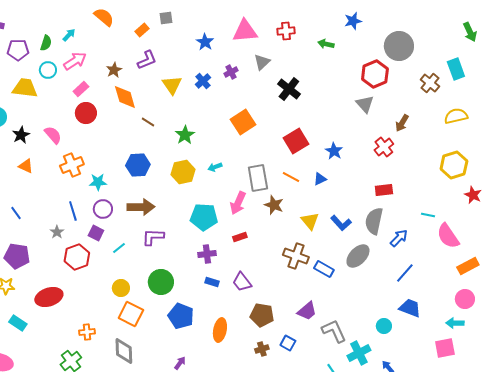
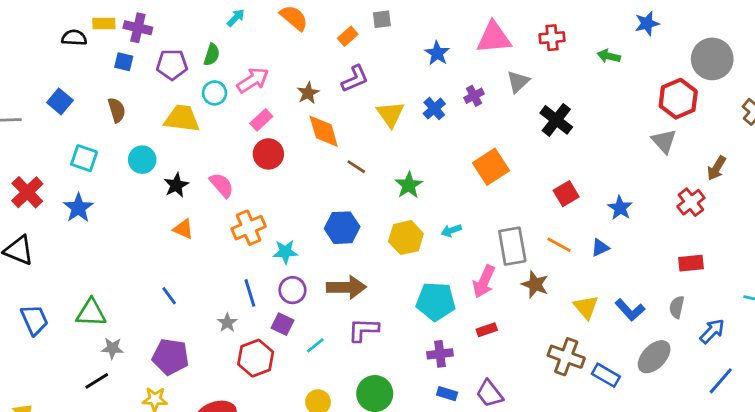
cyan arrow: (69, 35) -> (236, 18), moved
red square: (296, 141) -> (566, 194), size x0.7
gray semicircle: (374, 221) -> (677, 307), size x0.6

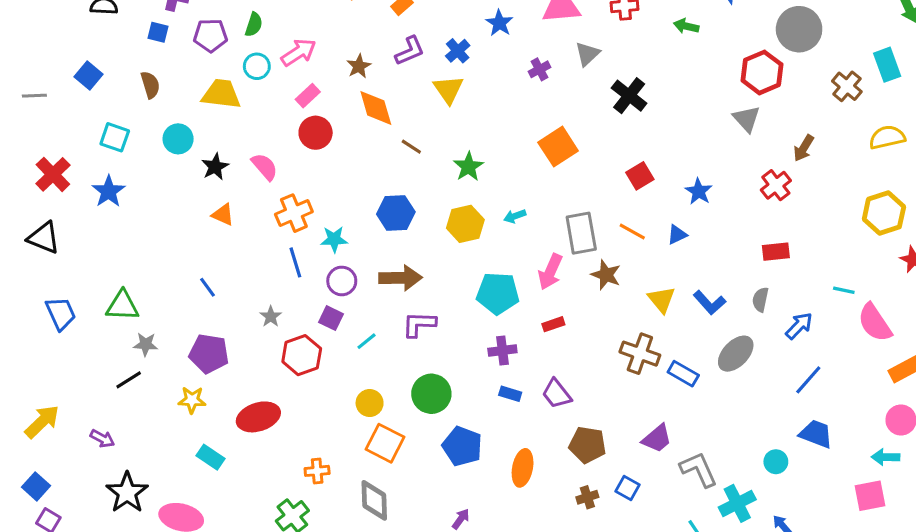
blue cross: (434, 109) -> (458, 51), moved
blue line: (250, 293) -> (295, 262), moved

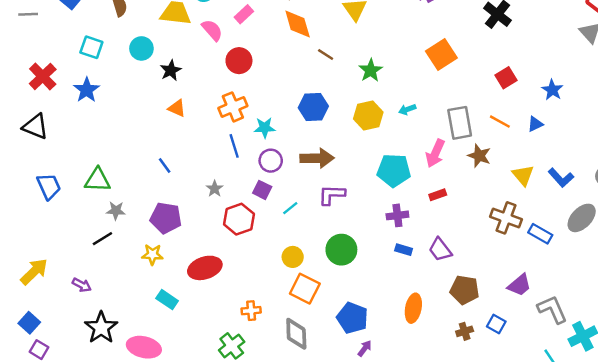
red circle: (316, 133) -> (239, 61), moved
pink semicircle: (265, 167) -> (212, 30), moved
blue pentagon: (462, 446) -> (352, 318), moved

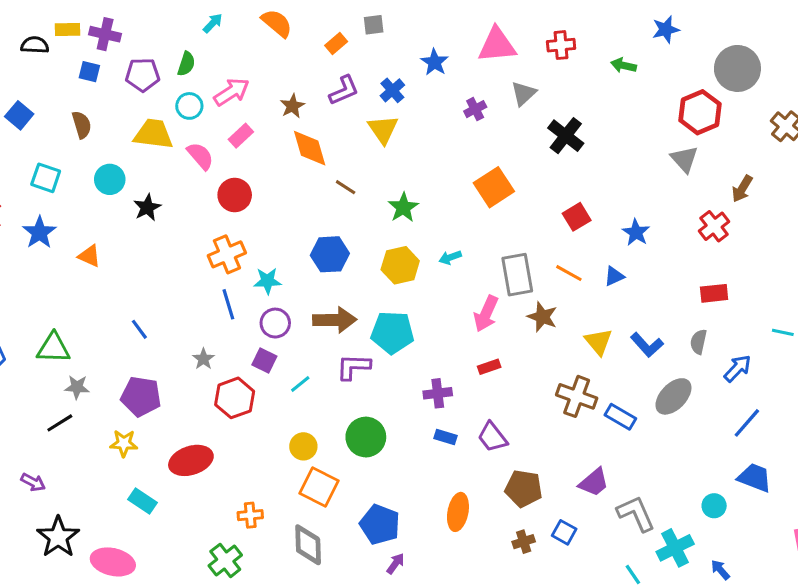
orange triangle: (177, 108) -> (89, 256), moved
cyan pentagon: (394, 170) -> (392, 332), moved

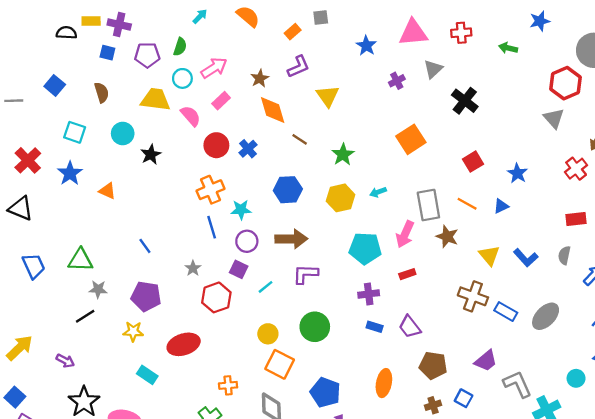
blue cross: (392, 90) -> (248, 149), moved
cyan pentagon: (392, 332) -> (365, 248), moved
gray ellipse: (673, 396) -> (546, 316), moved

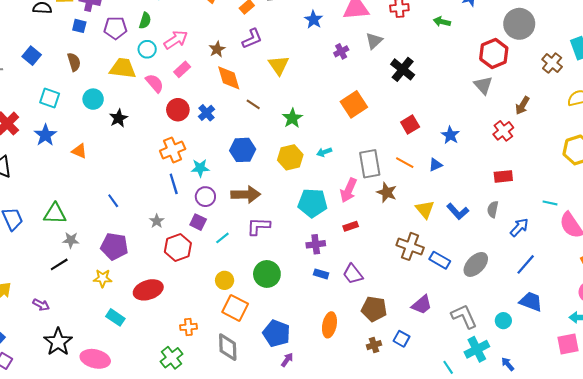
gray L-shape: (517, 384) -> (464, 316), moved

